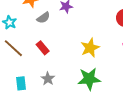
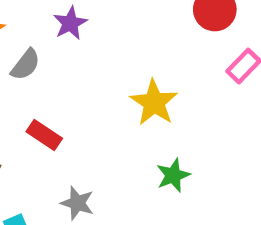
green star: (89, 79) -> (173, 175), size x0.6

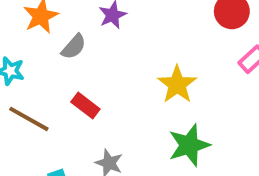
green star: (173, 175) -> (189, 145), size x1.5

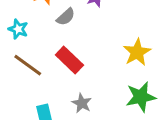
red rectangle: (85, 105) -> (69, 60), size x1.4

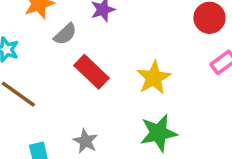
red rectangle: (69, 60) -> (91, 72), moved

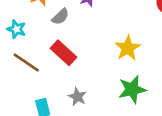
red rectangle: (91, 72) -> (64, 53), moved

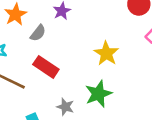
green star: (132, 89) -> (98, 94), moved

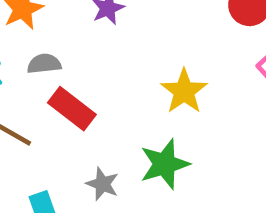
gray semicircle: (38, 33) -> (44, 64), moved, turned -138

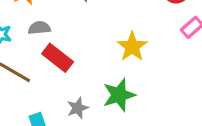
gray star: (102, 184) -> (78, 108), turned 30

